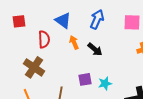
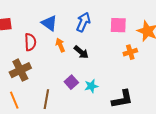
brown cross: (34, 67) -> (20, 70), turned 30
purple square: (85, 79) -> (71, 82), turned -32

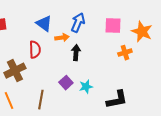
red semicircle: (30, 42) -> (35, 50), moved
orange arrow: (60, 45) -> (62, 38), moved, turned 104
black arrow: (81, 52) -> (76, 53), turned -126

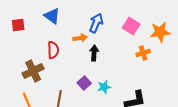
blue triangle: (44, 24) -> (52, 16), moved
pink square: (113, 26) -> (131, 26), turned 30
orange star: (142, 32) -> (160, 32), turned -30

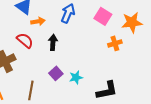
orange arrow: (80, 38) -> (38, 21), moved
red semicircle: (53, 50) -> (25, 40), turned -48
black arrow: (94, 53) -> (53, 42), moved

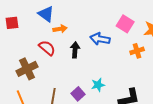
blue arrow: (68, 13) -> (100, 39), moved, turned -102
purple square: (56, 73) -> (78, 94), moved

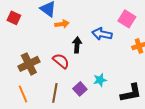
red square: (12, 23) -> (14, 18), turned 32
red semicircle: (47, 48) -> (61, 61), moved

